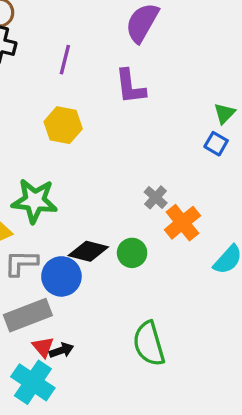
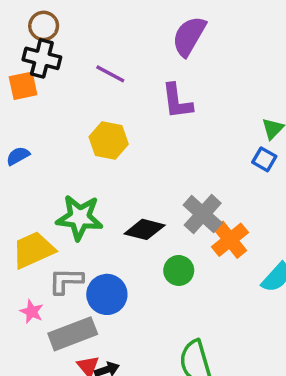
purple line: (65, 60) -> (110, 74), turned -76
gray cross: (156, 197) -> (203, 214), size x1.6
black diamond: (88, 251) -> (145, 229), moved

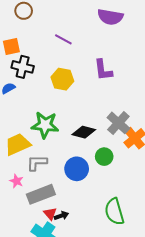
purple semicircle: (189, 36) -> (110, 17), turned -110
black cross: (42, 58) -> (23, 67), moved
purple L-shape: (177, 101) -> (103, 70), moved
blue circle: (107, 294) -> (77, 169), moved

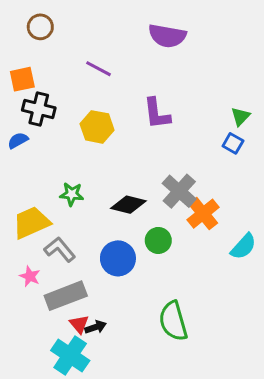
green star: (45, 125) -> (72, 194), size x0.6
gray L-shape: (37, 163) -> (60, 249), turned 50

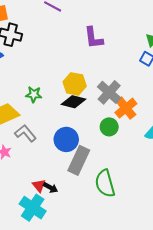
yellow hexagon: (97, 127) -> (75, 84), moved
green circle: (158, 240) -> (109, 127), moved
gray rectangle: (66, 296) -> (79, 160), moved, turned -44
black arrow: (96, 327) -> (51, 188), turned 48

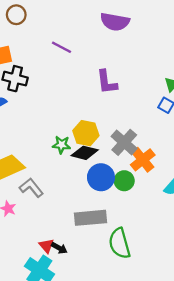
green star: (34, 94) -> (61, 145), moved
blue circle: (66, 139) -> (101, 177), moved
gray rectangle: (79, 160) -> (91, 218), turned 60

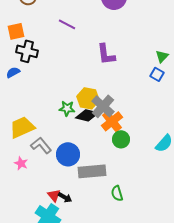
gray cross: (124, 142) -> (103, 106), moved
orange cross: (143, 160) -> (112, 121), moved
blue circle: (101, 177) -> (68, 154), moved
green semicircle: (120, 243) -> (117, 193), size x0.6

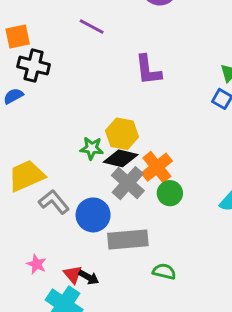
gray cross: (103, 106) -> (128, 183), moved
pink star: (21, 163) -> (36, 264), moved
green semicircle: (117, 193) -> (164, 271), turned 119

